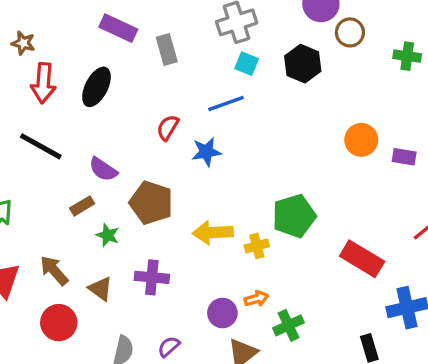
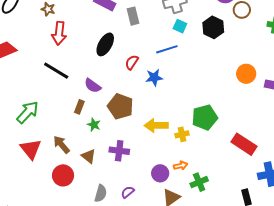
black ellipse: (96, 87) -> (105, 44), moved
brown rectangle: (82, 206) -> (79, 107), turned -40

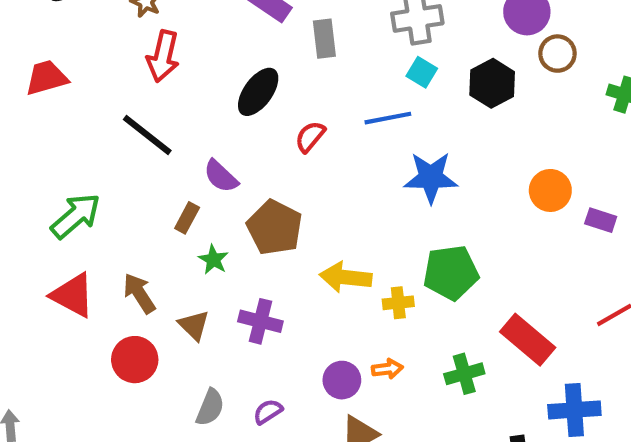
blue star: (154, 77) -> (431, 178), moved, size x1.4
red triangle: (31, 149) -> (73, 295), turned -30
green cross: (199, 182) -> (464, 374), moved

